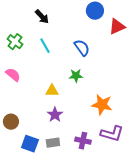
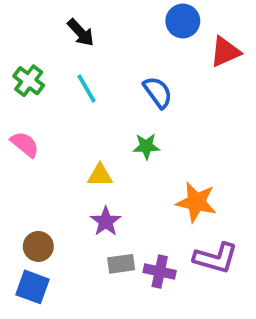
brown circle: (11, 122) -> (38, 246), moved
gray rectangle: (53, 143) -> (121, 264), moved
blue square: (30, 144) -> (33, 287), moved

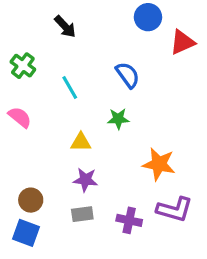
cyan line: (86, 88) -> (70, 87), moved
purple star: (106, 221) -> (85, 180), turned -30
gray rectangle: (121, 264) -> (82, 214), moved

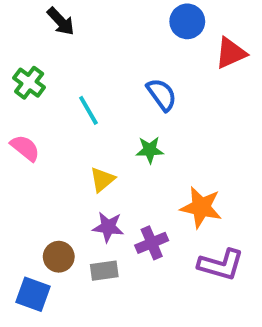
black arrow: (65, 27) -> (61, 21), moved
yellow triangle: (81, 142) -> (102, 180), turned -40
brown circle: (31, 200) -> (59, 257), moved
purple cross: (129, 220) -> (152, 243), moved, turned -35

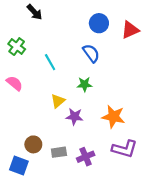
blue circle: (187, 21) -> (99, 23), moved
purple star: (108, 227) -> (75, 117), moved
purple cross: (152, 243) -> (86, 157), moved

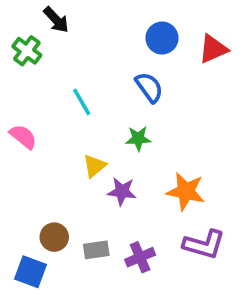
green cross: (17, 47) -> (27, 51), moved

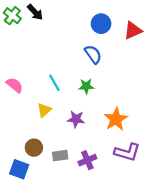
green cross: (27, 51) -> (12, 16), moved
cyan line: (82, 102) -> (54, 83), moved
yellow triangle: (94, 166) -> (44, 110), moved
orange star: (186, 191) -> (116, 119), turned 30

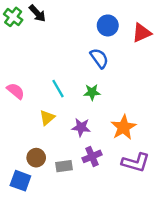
purple cross: (87, 160) -> (92, 156), moved

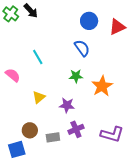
cyan line: (58, 89) -> (38, 57), moved
orange star: (123, 127) -> (102, 86), moved
blue square: (20, 181) -> (17, 149), turned -36

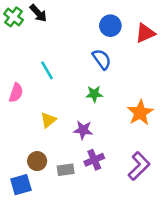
pink semicircle: (13, 75) -> (16, 93), turned 70
orange star: (102, 86) -> (140, 113), moved
purple L-shape: (112, 134) -> (139, 166), turned -60

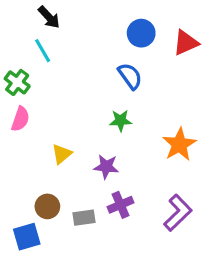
green cross: (14, 17) -> (17, 82), moved
cyan line: (47, 70) -> (43, 51), moved

